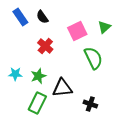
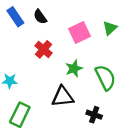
green semicircle: (93, 58) -> (105, 78), moved
green star: (38, 76) -> (74, 69), moved
green rectangle: (37, 103) -> (20, 115), moved

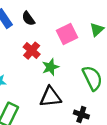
green star: (74, 69) -> (50, 67), moved

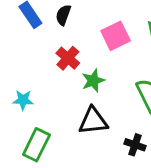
black semicircle: (28, 19) -> (63, 15), turned 56

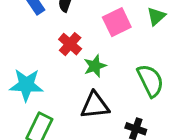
cyan star: (23, 100) -> (26, 85), size x1.6

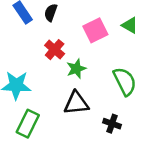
green triangle: (156, 16) -> (130, 25), turned -48

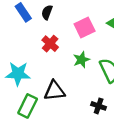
green star: (76, 69) -> (81, 60), moved
black triangle: (76, 103) -> (54, 91), moved

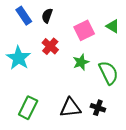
cyan star: (18, 74) -> (19, 58), moved, turned 30
black triangle: (54, 91) -> (70, 108), moved

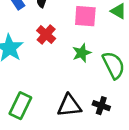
pink square: (84, 30) -> (85, 16), turned 30

